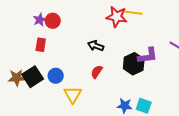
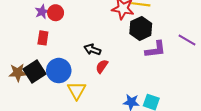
black arrow: (96, 46) -> (92, 50), moved
black hexagon: (134, 64) -> (141, 28), moved
blue circle: (56, 76) -> (59, 71), size x1.5

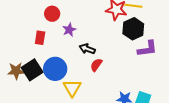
purple star: (42, 12) -> (69, 30), moved

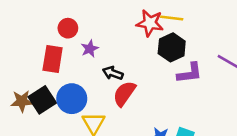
red rectangle: (40, 38) -> (53, 59), size x1.5
red semicircle: (96, 65) -> (124, 94), size x1.5

